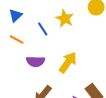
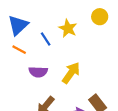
blue triangle: (16, 15) -> (18, 25), size x1.5

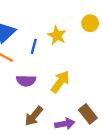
blue line: (46, 39) -> (34, 46), turned 48

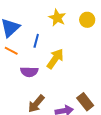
yellow star: (57, 35) -> (57, 18), moved
yellow arrow: (60, 82) -> (55, 59), moved

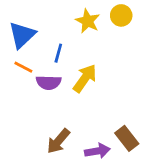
yellow circle: (87, 20) -> (121, 15), moved
purple semicircle: (29, 72) -> (49, 82), moved

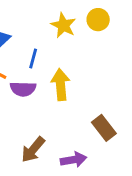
yellow arrow: (85, 78) -> (61, 85), turned -40
brown rectangle: (127, 138) -> (104, 128), moved

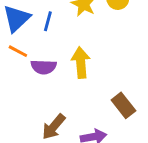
blue line: (33, 59) -> (48, 21), moved

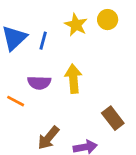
orange line: (18, 51) -> (16, 101), moved

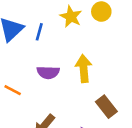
yellow arrow: (73, 79) -> (84, 69), moved
purple semicircle: (39, 83) -> (48, 72), moved

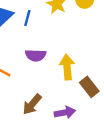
yellow arrow: (84, 69) -> (67, 67), moved

